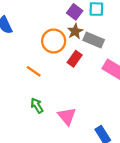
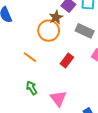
brown star: (75, 31) -> (56, 17), moved
red rectangle: (75, 59) -> (67, 61), moved

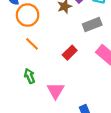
orange circle: (49, 31) -> (28, 15), moved
gray rectangle: (85, 31) -> (92, 24), turned -54

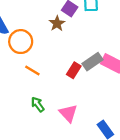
gray rectangle: (92, 24) -> (93, 62), moved

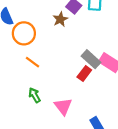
gray rectangle: (93, 62) -> (91, 59), turned 72
red rectangle: (74, 70) -> (84, 73), moved

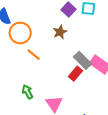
brown star: (60, 19) -> (60, 32), moved
orange line: (33, 62) -> (34, 55), moved

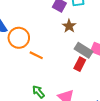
brown star: (60, 32) -> (69, 26), moved

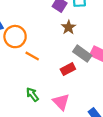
red rectangle: (80, 64) -> (68, 69), moved, turned 32

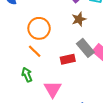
orange circle: (15, 37) -> (39, 28), moved
orange line: (32, 56) -> (35, 51), moved

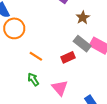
brown star: (79, 19) -> (83, 17), moved
orange circle: (39, 28) -> (14, 28), moved

